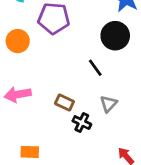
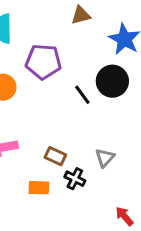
black line: (95, 68) -> (82, 95), moved
orange rectangle: (30, 152) -> (39, 188), moved

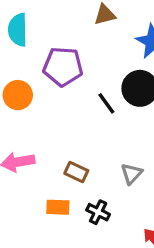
black cross: (75, 179) -> (98, 212), moved

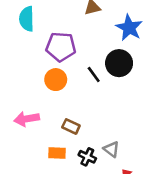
orange circle: (18, 95) -> (56, 80), moved
gray triangle: (132, 174) -> (111, 149), moved, turned -36

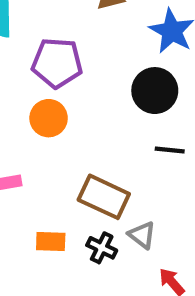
black line: (94, 75) -> (170, 150), moved, turned -48
brown rectangle: (71, 126) -> (104, 197), moved, size x1.6

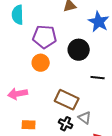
black circle: (155, 91) -> (79, 50), moved
orange rectangle: (51, 241) -> (29, 125), moved

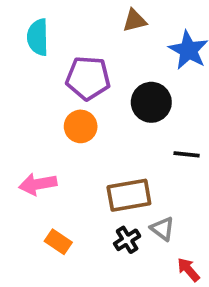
brown rectangle: (67, 100) -> (129, 195), turned -35
black cross: (66, 124) -> (127, 240), turned 32
orange rectangle: (29, 125) -> (58, 242), turned 32

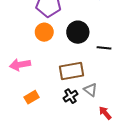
black circle: (151, 102) -> (78, 32), moved
orange rectangle: (58, 242) -> (32, 97), turned -64

